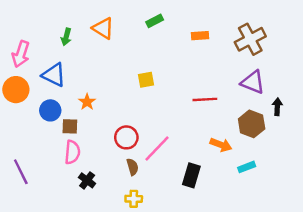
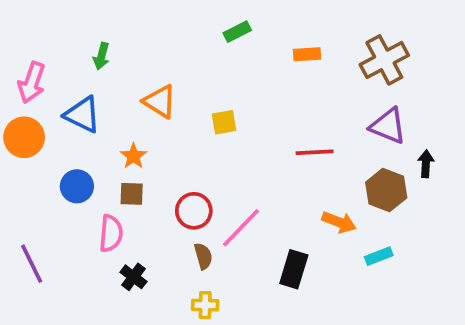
orange triangle: (103, 28) -> (160, 101), moved
blue circle: (50, 110) -> (77, 186), moved
brown square: (70, 126) -> (132, 194), moved

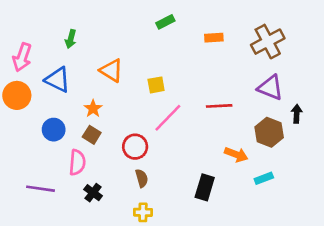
brown square: (132, 194) -> (92, 135), turned 30
pink line: (241, 228) -> (168, 118), moved
purple line: (32, 264) -> (40, 189), moved, turned -56

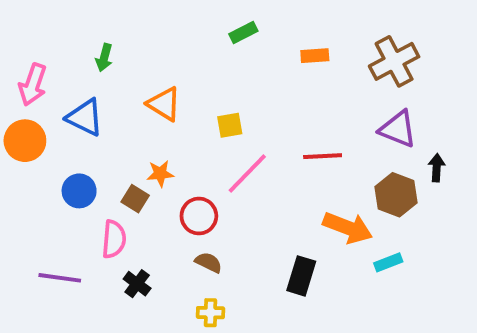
orange star: (93, 109) -> (160, 173), moved, turned 30
orange arrow: (236, 155) -> (348, 228), size x1.4
brown semicircle: (142, 178) -> (209, 262), turned -48

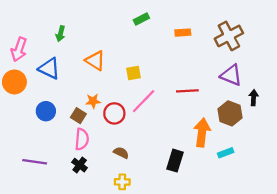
red circle: (199, 216) -> (114, 113), moved
orange arrow: (348, 228) -> (202, 133), turned -104
pink semicircle: (114, 239) -> (82, 139), moved

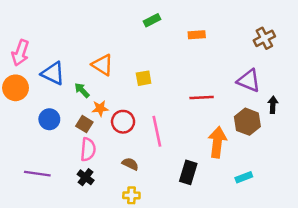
green arrow: (60, 34) -> (82, 90), moved, turned 120
brown cross: (229, 36) -> (264, 38), moved, size x0.7
pink line: (144, 101) -> (157, 131), moved, turned -56
cyan rectangle: (226, 153) -> (244, 177), moved

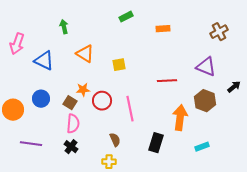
orange circle: (16, 88) -> (13, 110), moved
green arrow: (82, 90) -> (64, 27), moved, turned 32
black arrow: (273, 105) -> (234, 87), moved, turned 48
brown semicircle: (130, 164) -> (115, 140), moved, turned 40

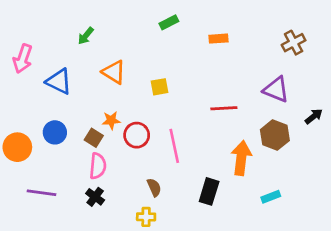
green arrow: (64, 27) -> (86, 36), turned -128

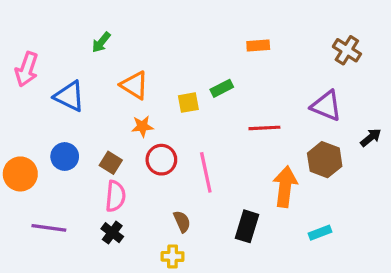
green rectangle: (169, 22) -> (222, 88), moved
brown cross: (294, 43) -> (347, 50), turned -30
orange star: (111, 120) -> (142, 126), moved

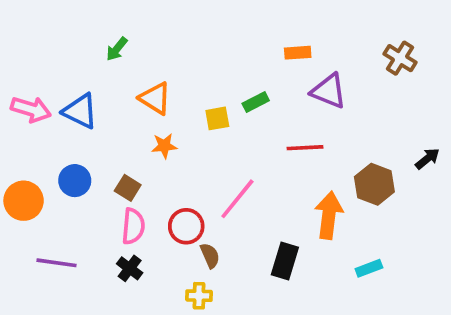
pink arrow: (27, 69) -> (31, 109), moved, turned -92
purple triangle: (326, 106) -> (329, 91), moved
red circle: (161, 160) -> (186, 226), moved
pink line: (206, 172) -> (237, 199), turned 51

